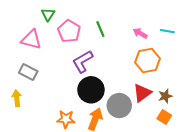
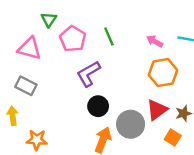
black circle: (91, 90) -> (98, 106), size x0.7
orange square: (164, 117) -> (173, 137), moved
orange star: (66, 119) -> (37, 140), moved

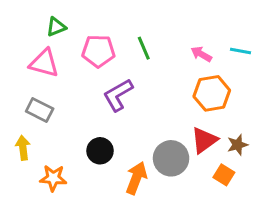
green triangle: (49, 20) -> (56, 27), moved, turned 35
pink pentagon: (73, 39) -> (98, 51), turned -30
black circle: (98, 106) -> (100, 151), moved

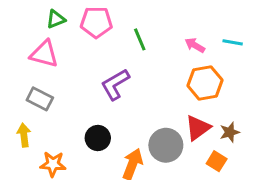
pink pentagon: (98, 51) -> (96, 22), moved

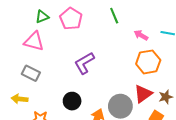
pink pentagon: (96, 22) -> (71, 19), turned 30
green line: (140, 39) -> (114, 16), moved
yellow arrow: (24, 135) -> (20, 99), turned -77

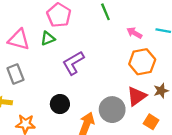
green triangle: (42, 17) -> (48, 38), moved
gray rectangle: (31, 73) -> (15, 74), turned 42
brown star: (166, 97) -> (161, 91), moved

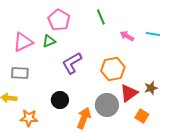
pink triangle: (19, 40) -> (23, 42), turned -40
orange hexagon: (142, 62) -> (113, 69), moved
gray rectangle: (15, 74) -> (20, 73), turned -66

